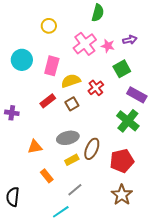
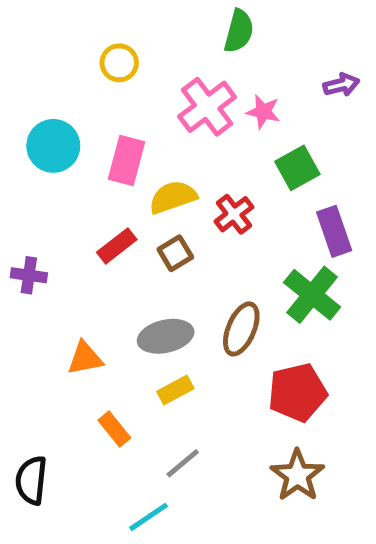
purple arrow: (130, 40) -> (341, 85), moved
purple rectangle: (137, 95) -> (334, 231), turned 42
brown ellipse: (92, 149) -> (241, 329), moved

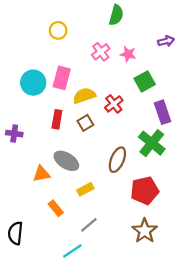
pink cross: (207, 107) -> (101, 52), size x0.7
cyan circle: (53, 146) -> (33, 83), moved
red rectangle: (117, 246) -> (57, 119), turned -42
gray ellipse: (166, 336) -> (66, 161), moved, turned 45

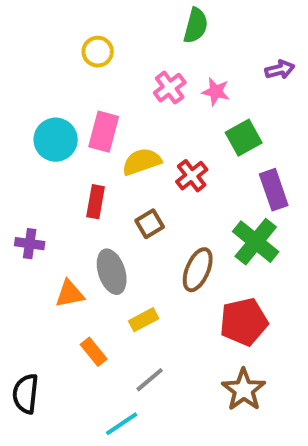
brown square: (85, 123) -> (150, 224), moved
purple cross: (14, 134) -> (30, 244), moved
gray ellipse: (66, 161) -> (112, 272), turned 40

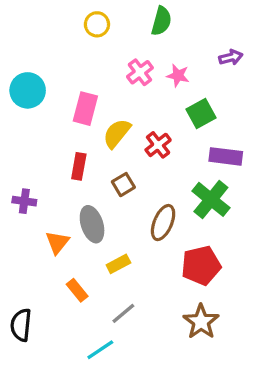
yellow circle: (98, 52) -> (97, 24), moved
cyan circle: (56, 140) -> (28, 90), moved
yellow semicircle: (142, 162) -> (117, 133), turned -32
purple rectangle: (274, 190) -> (226, 156), turned -64
orange triangle: (70, 294) -> (57, 242), turned -40

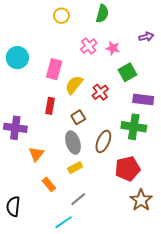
green cross: (211, 199) -> (134, 127), turned -30
purple cross: (24, 201) -> (15, 128), size x1.5
gray ellipse: (92, 224) -> (73, 142), moved
brown star: (201, 322) -> (141, 200), moved

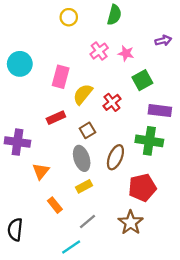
red rectangle: (50, 106) -> (56, 118), turned 56
brown star: (141, 200) -> (131, 223), moved

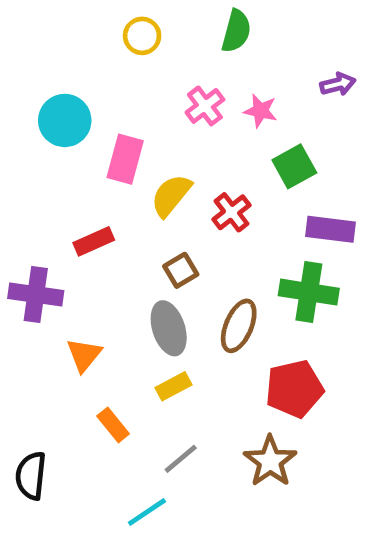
cyan circle: (20, 64) -> (65, 120), moved
red rectangle: (56, 118) -> (94, 241), moved

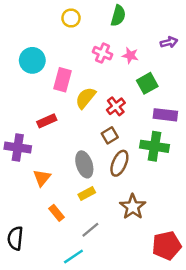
pink cross: (205, 106) -> (102, 53), turned -30
brown square: (181, 270) -> (110, 135), moved
red pentagon: (294, 389) -> (167, 246), moved
brown star: (270, 461) -> (133, 207), moved

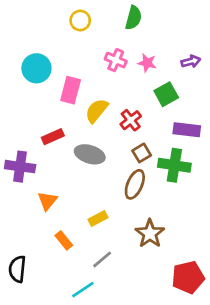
purple arrow: (169, 42) -> (191, 61), moved
brown square: (110, 135) -> (142, 153), moved
gray ellipse: (84, 164) -> (90, 154), moved, turned -55

